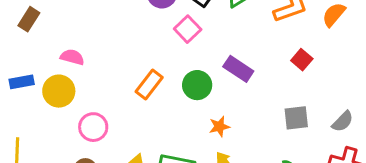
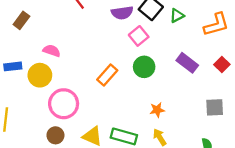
purple rectangle: (238, 69) -> (187, 63), moved
green circle: (197, 85) -> (144, 67), moved
pink circle: (93, 127) -> (64, 104), size x1.4

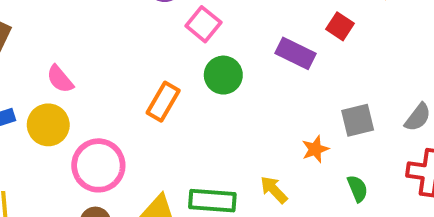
pink semicircle: (52, 51) -> (60, 79), turned -138
red square: (222, 64) -> (340, 26), moved
orange star: (157, 110) -> (315, 149), moved

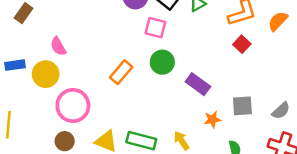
pink square: (203, 24) -> (155, 28), turned -35
purple rectangle: (296, 53) -> (198, 84), moved

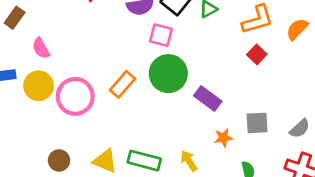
pink semicircle: (58, 46) -> (41, 48), moved
green circle: (162, 62) -> (168, 74), size x1.4
pink circle: (73, 106) -> (75, 96), moved

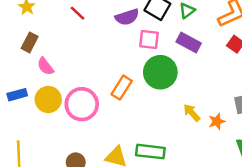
brown rectangle: (15, 18) -> (30, 42), moved
purple rectangle: (208, 98) -> (189, 43), moved
yellow arrow: (189, 161) -> (192, 113), moved

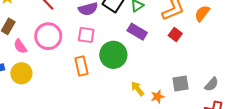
pink square: (149, 39) -> (86, 35), moved
orange rectangle: (122, 88) -> (81, 66), turned -48
pink circle: (82, 104) -> (48, 36), moved

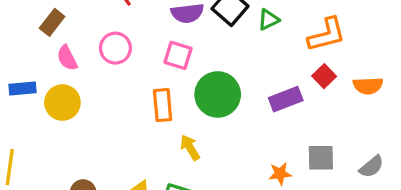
orange semicircle: (202, 13) -> (368, 86), moved, turned -138
purple rectangle: (137, 32) -> (286, 99), moved, turned -60
pink circle: (48, 36) -> (115, 48), size x0.7
yellow arrow: (138, 89) -> (190, 147), moved

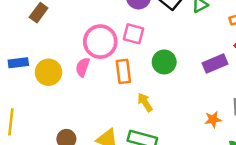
pink circle: (115, 48) -> (100, 42), moved, size x1.4
pink semicircle: (67, 58) -> (83, 67), moved, turned 48
green circle: (218, 94) -> (164, 62), size x0.7

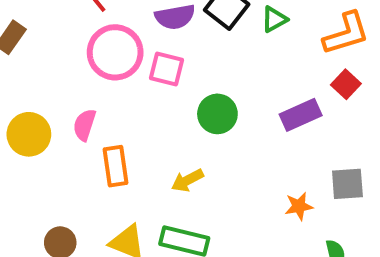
pink circle: (100, 42) -> (115, 52), moved
orange rectangle: (123, 71) -> (116, 166), moved
yellow arrow: (145, 102) -> (187, 180), turned -84

